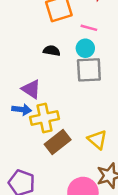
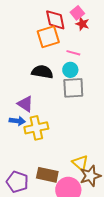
black semicircle: (52, 51) -> (42, 72), size x1.5
yellow triangle: (97, 140) -> (80, 163), moved
brown rectangle: (58, 142) -> (47, 175), moved, turned 50

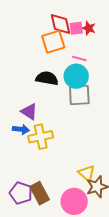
pink square: (77, 13) -> (76, 28), moved, turned 32
cyan circle: (70, 70) -> (76, 76), size x1.5
brown rectangle: (47, 175) -> (40, 193), moved, turned 50

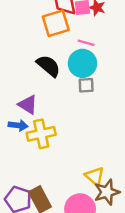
black semicircle: (47, 78) -> (48, 66), turned 30
gray square: (79, 95) -> (86, 85), size x0.6

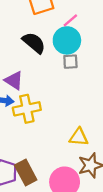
pink line: (86, 43) -> (70, 20), turned -56
yellow triangle: (95, 176) -> (79, 137), moved, turned -36

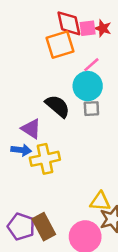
black semicircle: (34, 43) -> (58, 106), moved
yellow triangle: (79, 137) -> (100, 201), moved

